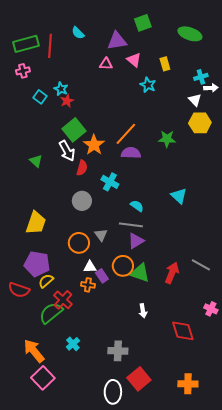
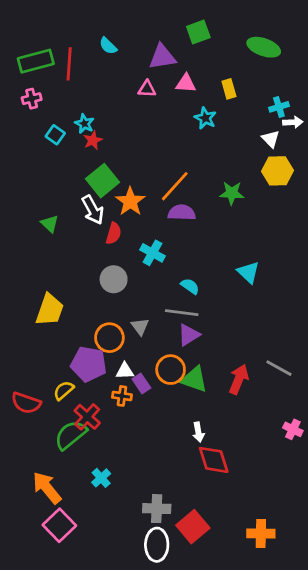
pink triangle: (134, 60) -> (186, 83), turned -35
purple pentagon: (37, 264) -> (89, 364), moved
red diamond: (183, 331) -> (214, 460), moved
gray cross: (118, 351) -> (157, 509), moved

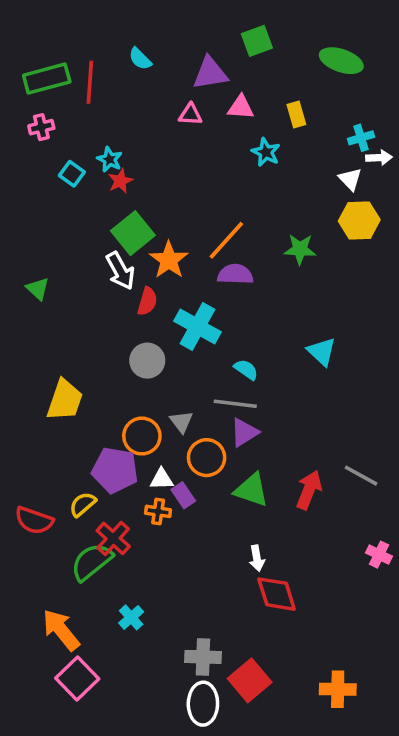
green triangle: (50, 224) -> (38, 289), moved
cyan cross: (153, 253) -> (198, 326), size x1.4
orange circle: (171, 370) -> (207, 458), moved

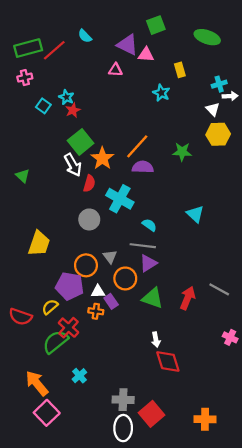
purple triangle: (210, 73) -> (127, 45), turned 35
red line: (90, 82) -> (54, 50), turned 45
pink triangle: (241, 107) -> (146, 55), moved

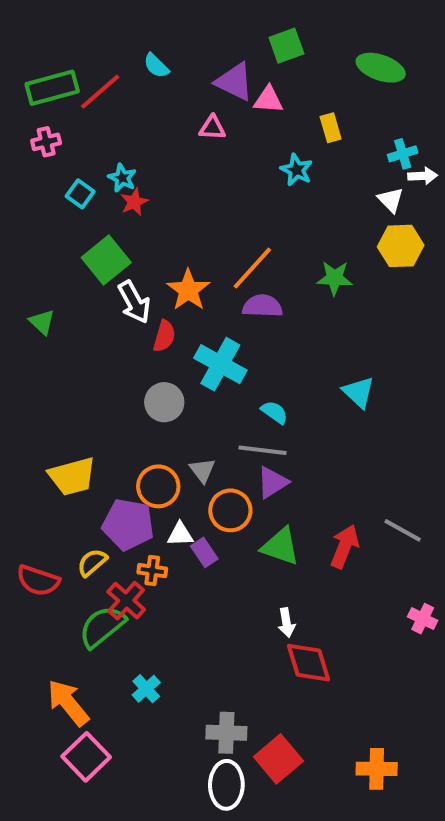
green square: (81, 142) -> (106, 260), moved
yellow trapezoid: (39, 244) -> (72, 476), moved, turned 56
orange cross: (96, 311) -> (152, 571), moved

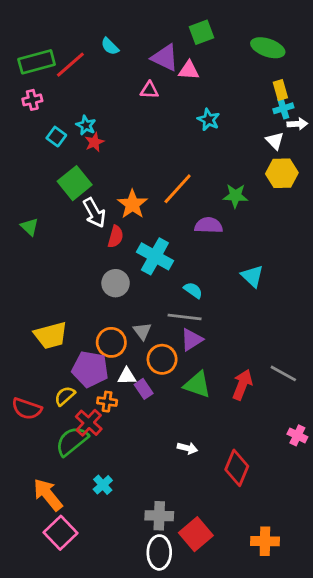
yellow rectangle: (331, 128) -> (280, 90), moved
purple semicircle: (262, 306) -> (209, 225), moved
white arrow: (286, 623) -> (187, 448), moved, turned -66
red diamond: (309, 663) -> (237, 468), moved, turned 40

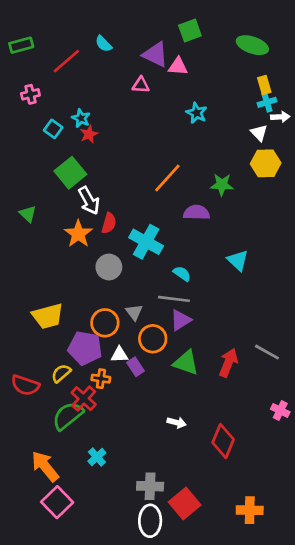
green rectangle: (37, 62) -> (21, 45), moved, size x0.7
orange star: (132, 204) -> (78, 234), moved

